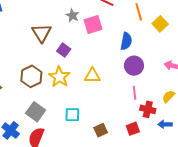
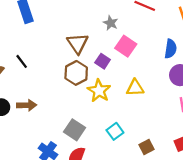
pink square: (93, 25) -> (126, 46), moved, turned -36
brown hexagon: (31, 76) -> (76, 73), moved
cyan square: (72, 115) -> (115, 131), turned -35

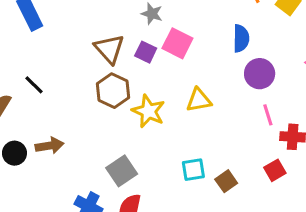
purple square: (103, 61) -> (146, 52), moved
gray square: (74, 130) -> (122, 171), turned 30
cyan square: (115, 131) -> (193, 170), moved, turned 35

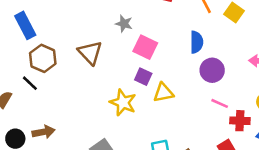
purple square: (146, 52) -> (143, 77), moved
brown hexagon: (113, 91) -> (43, 58), moved
pink line: (268, 115) -> (220, 103), turned -48

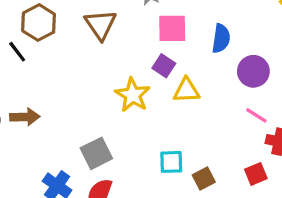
blue semicircle: (197, 42) -> (221, 38), moved
pink square: (145, 47) -> (172, 28), turned -35

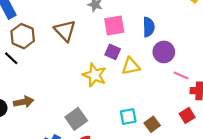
purple circle: (253, 71) -> (164, 52), moved

